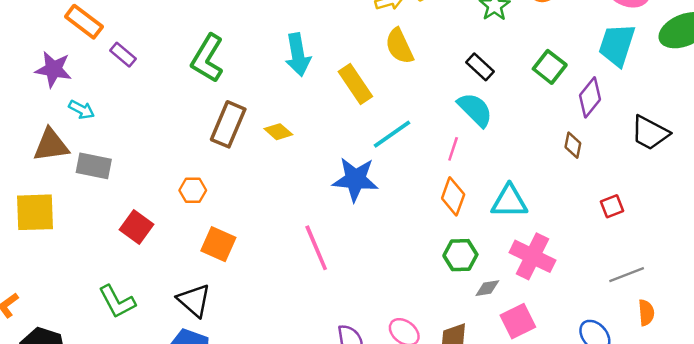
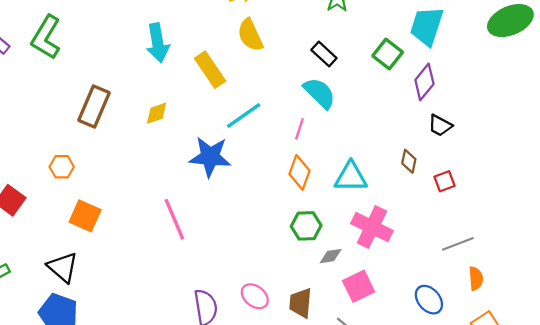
cyan trapezoid: (617, 45) -> (427, 26), moved
green L-shape: (207, 58) -> (46, 37), moved
yellow diamond: (278, 132) -> (157, 113), moved, turned -60
black trapezoid: (650, 133) -> (440, 125), moved, size x0.7
brown diamond: (573, 145) -> (409, 161), moved

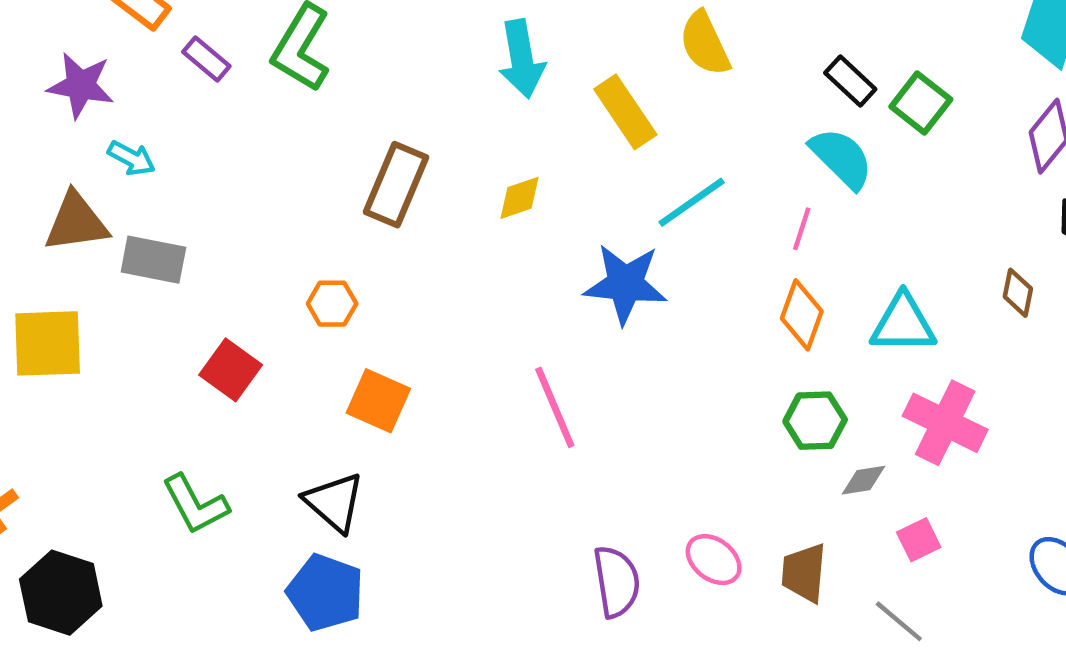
green square: (388, 54) -> (921, 103), moved
pink square: (359, 286) -> (919, 540), size x0.7

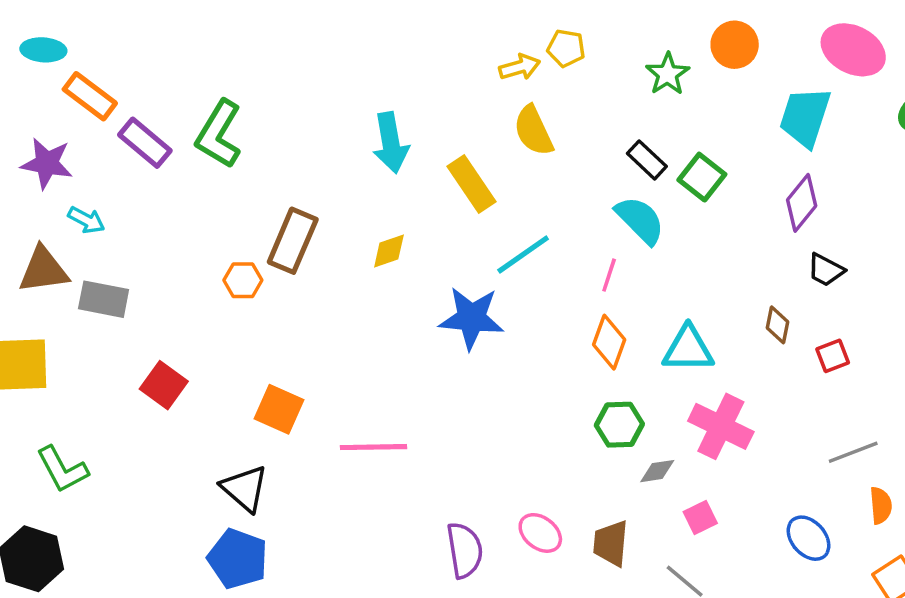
purple rectangle: (206, 59) -> (145, 143), size x1.4
orange hexagon: (332, 304) -> (243, 280), moved
pink line: (555, 407) -> (374, 447), moved, turned -68
green L-shape: (195, 504) -> (62, 469), moved

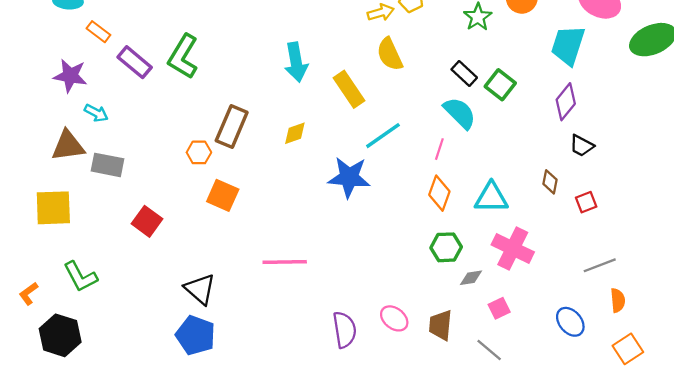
orange rectangle: (90, 96) -> (98, 32), size x0.7
orange square: (279, 409) -> (223, 195), moved

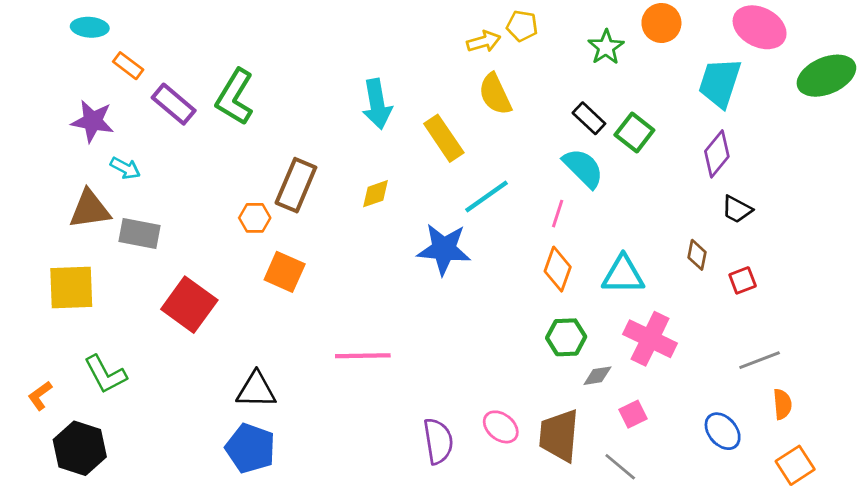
red square: (147, 221) -> (189, 305), size x1.4
black triangle: (200, 289) -> (256, 390), turned -40
brown trapezoid: (440, 325) -> (559, 435), size x1.4

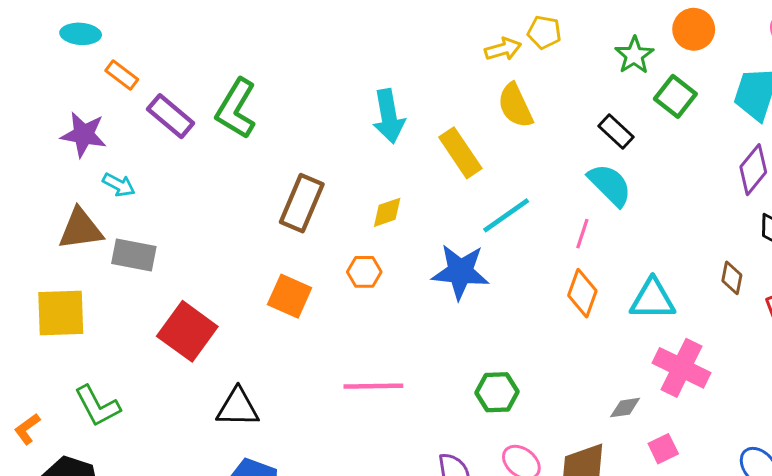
green square: (634, 133) -> (675, 96), moved
orange hexagon: (255, 218) -> (364, 272), moved
green hexagon: (566, 337) -> (497, 392), moved
black triangle: (256, 390) -> (238, 408), moved

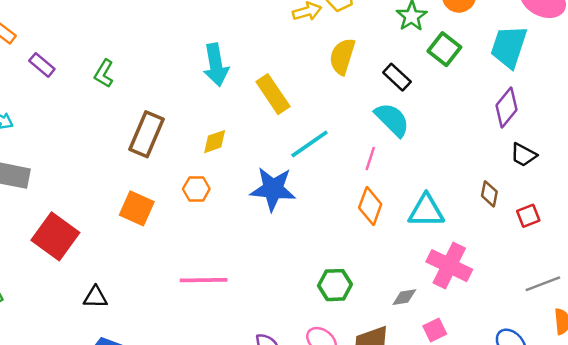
yellow semicircle: (515, 106) -> (342, 56), moved, turned 42
green L-shape: (236, 109) -> (104, 73), moved, size x0.6
purple rectangle: (171, 116) -> (42, 65), size x0.7
green hexagon: (497, 392) -> (335, 285), moved
black triangle: (238, 408) -> (95, 297), size x0.7

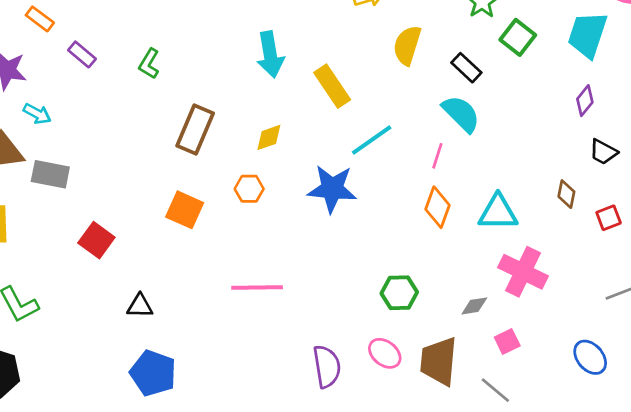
purple diamond: (506, 107) -> (585, 101), size x0.7
red square: (55, 236) -> (96, 240), size x0.7

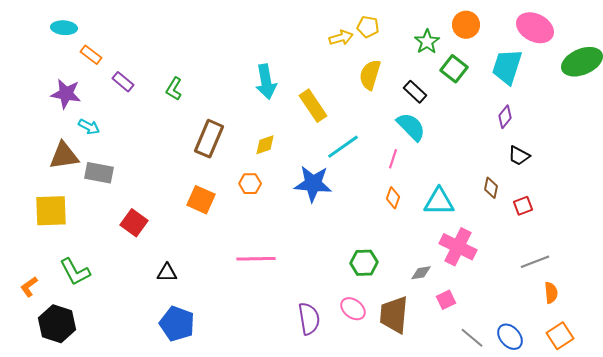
orange diamond: (437, 207) -> (393, 198), size x0.7
blue ellipse: (590, 357) -> (510, 337), moved
gray line: (495, 390) -> (472, 338), moved

